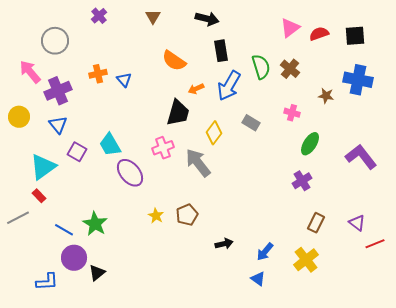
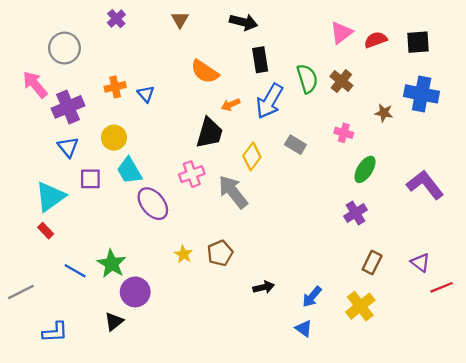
yellow circle: (19, 117) -> (114, 138), moved
purple square: (77, 152) -> (90, 179), turned -30
gray line: (18, 218) -> (21, 292), moved
purple circle: (74, 258) -> (135, 292), moved

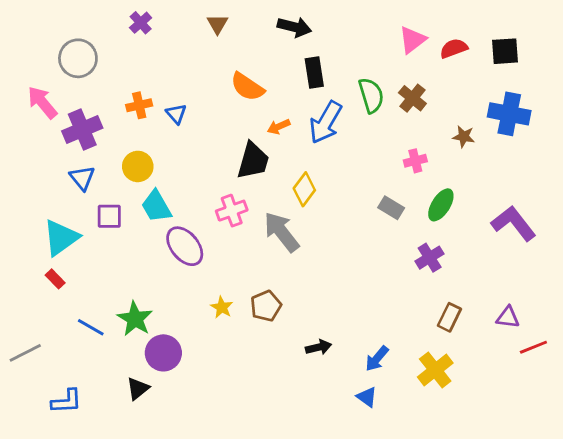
pink cross: (344, 133) -> (415, 161), turned -30
gray rectangle: (295, 145) -> (391, 208), moved
purple triangle: (420, 263) -> (508, 317), turned -30

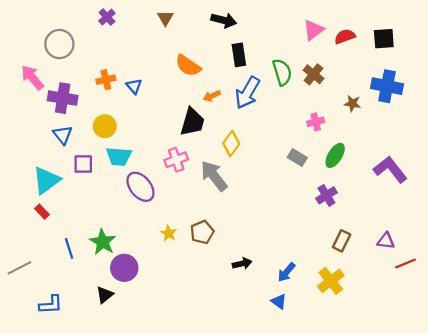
purple cross: (82, 129) -> (63, 98), turned 32
cyan trapezoid: (156, 206) -> (119, 156), turned -56
blue line: (91, 327) -> (69, 248), turned 42

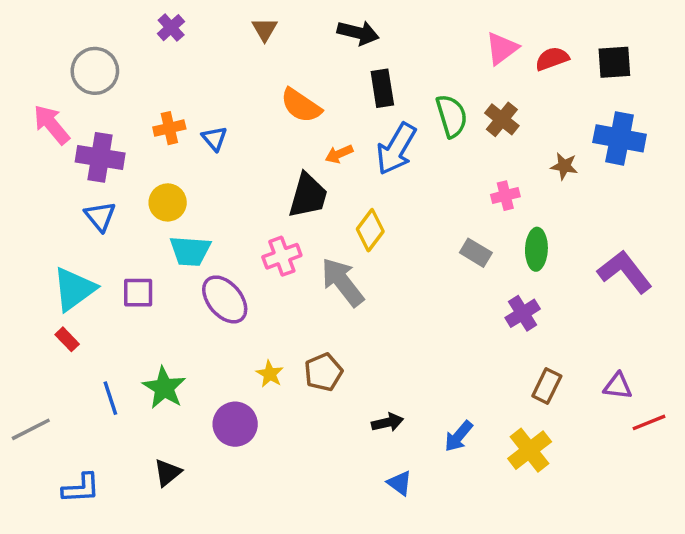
green ellipse: (335, 155) -> (536, 249), turned -30
purple square: (83, 164) -> (138, 293), moved
purple circle: (124, 268) -> (235, 424), moved
blue triangle: (279, 301) -> (400, 483), moved

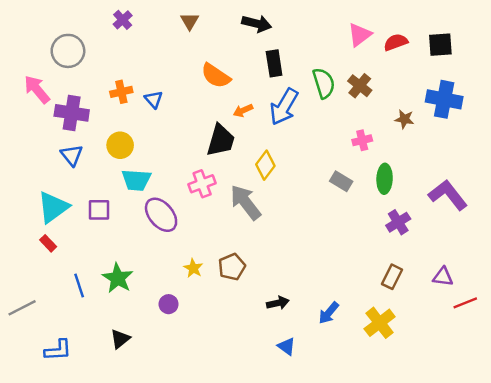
purple cross: (523, 313) -> (398, 222), moved
purple circle: (235, 424) -> (169, 304), size x0.6

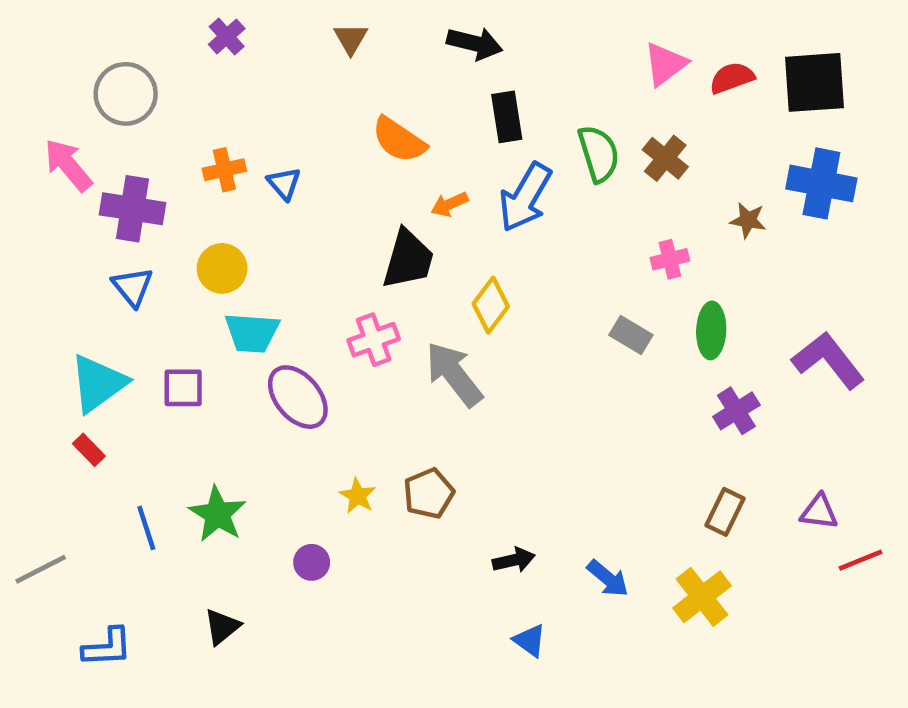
black square: (440, 45) -> (815, 82), size x1.4
blue arrow: (329, 313) -> (608, 578), turned -90

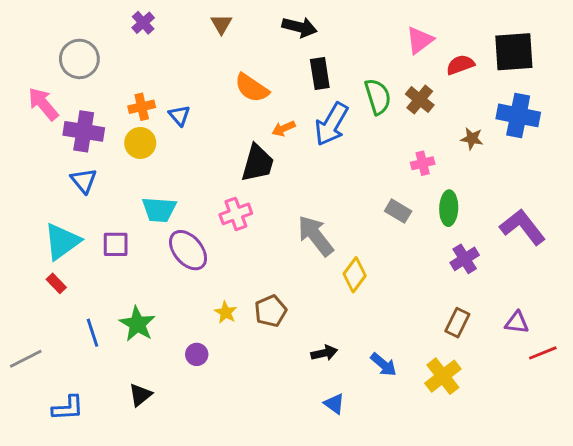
red semicircle: (732, 78) -> (460, 65), moved
yellow circle: (222, 268) -> (140, 143), moved
yellow diamond: (491, 305) -> (355, 275), moved
gray arrow: (454, 374) -> (315, 236), moved

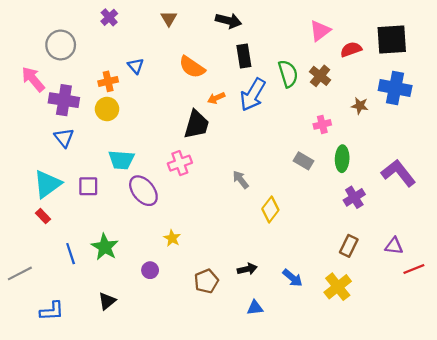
blue triangle: (179, 115) -> (136, 66), moved
gray arrow: (315, 236) -> (241, 180), size x0.6
brown pentagon: (271, 311) -> (206, 281), moved
blue triangle: (334, 404) -> (255, 308), turned -42

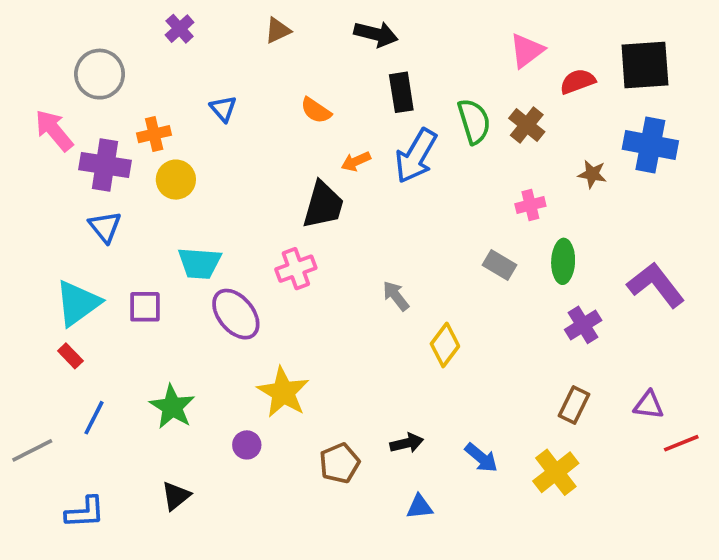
brown triangle: (169, 18) -> (278, 30), turned 35
orange semicircle: (192, 67) -> (316, 110), size x0.7
orange cross: (108, 81) -> (154, 134), moved
yellow star: (172, 238) -> (283, 392), size x1.8
blue line: (71, 254) -> (94, 418), moved, turned 45

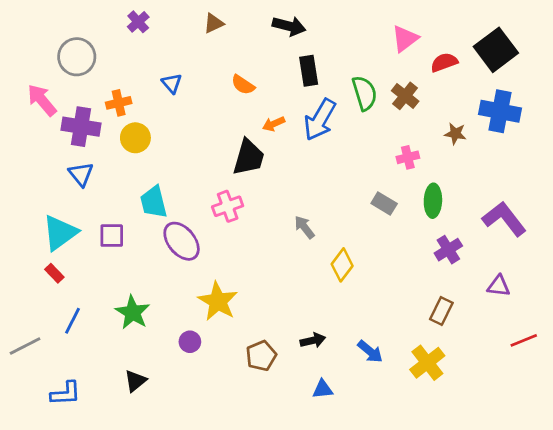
black square: (645, 65) -> (496, 50), turned -33
cyan trapezoid: (200, 263) -> (154, 202), turned 72
purple triangle: (649, 405) -> (499, 286), moved

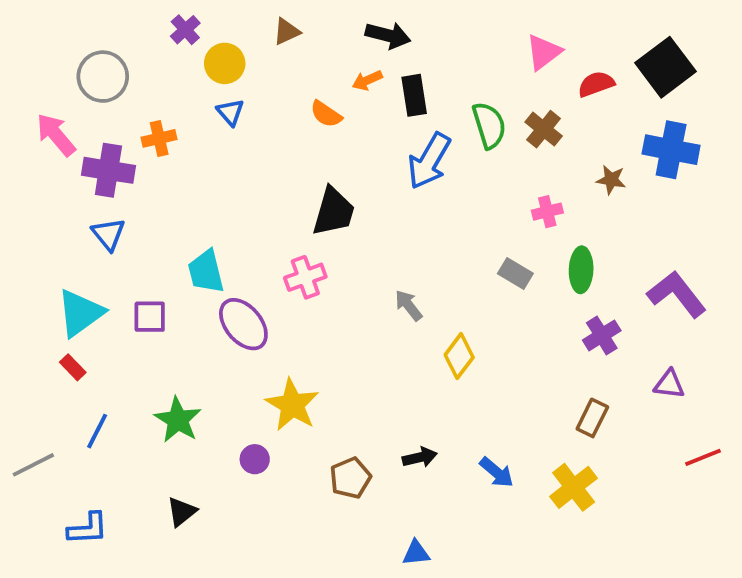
orange arrow: (274, 124) -> (367, 80), moved
yellow circle: (135, 138) -> (225, 63), moved
blue triangle: (323, 389) -> (416, 553), moved

